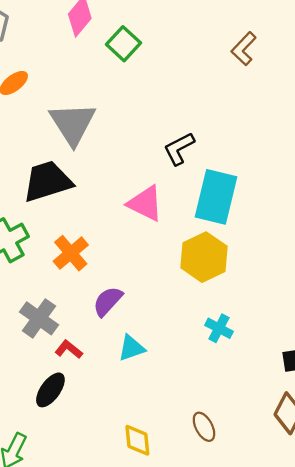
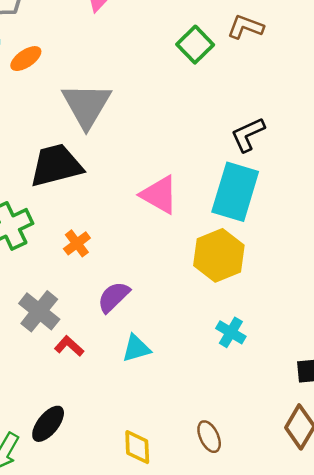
green square: (123, 44) -> (195, 45), moved
brown L-shape: (244, 49) -> (245, 27), moved, turned 64
black L-shape: (179, 149) -> (248, 134), moved
orange cross: (71, 253) -> (77, 243), size x0.7
black ellipse: (50, 390) -> (48, 424), moved

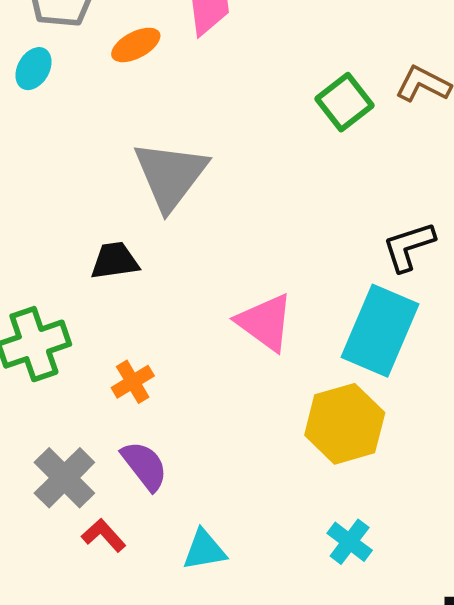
orange ellipse: (26, 59) -> (136, 45), moved
black trapezoid: (56, 165) -> (115, 261), size x0.6
purple semicircle: (114, 297) -> (144, 466), moved, turned 90

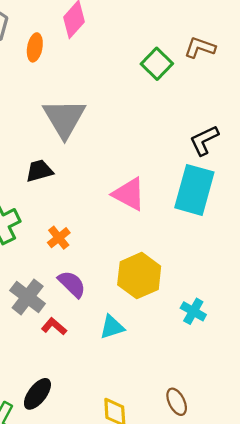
orange ellipse: (136, 45) -> (35, 47), turned -44
yellow hexagon: (345, 424) -> (139, 276), moved

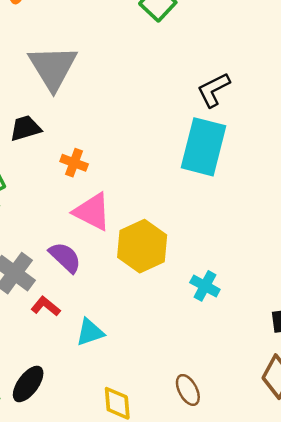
pink triangle: (129, 194) -> (92, 212), moved
orange cross: (59, 238) -> (74, 163), moved, turned -30
cyan triangle: (112, 327) -> (90, 332), moved

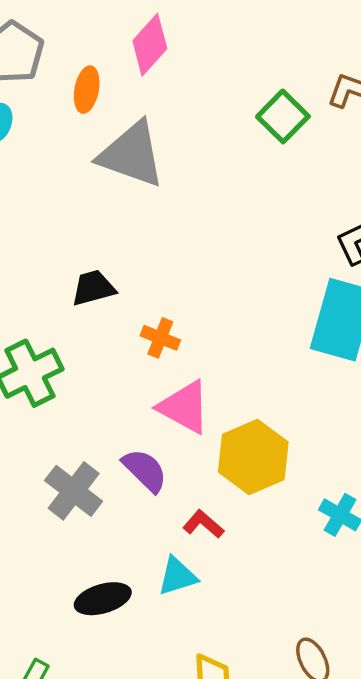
gray triangle: (53, 67) -> (132, 154), moved, turned -40
red L-shape: (46, 306) -> (203, 524), moved
black ellipse: (28, 384) -> (103, 599), moved, turned 36

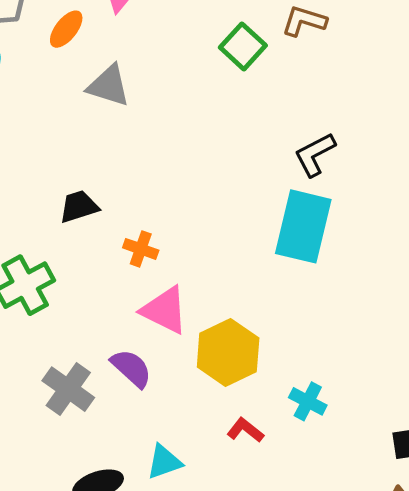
orange ellipse: (87, 90) -> (66, 29), turned 30
gray triangle: (132, 154) -> (109, 86), size x0.7
red L-shape: (203, 524) -> (245, 430), moved

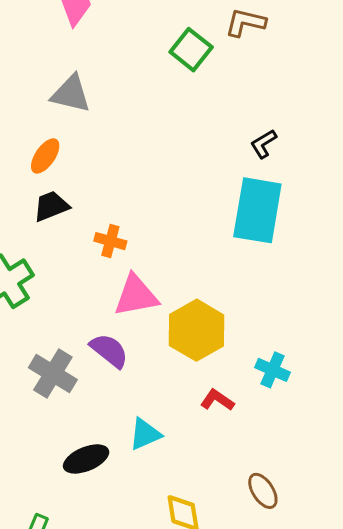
orange ellipse: (66, 29) -> (45, 156), moved
black L-shape: (315, 154) -> (264, 144), size x0.7
pink triangle: (165, 310) -> (136, 296), turned -33

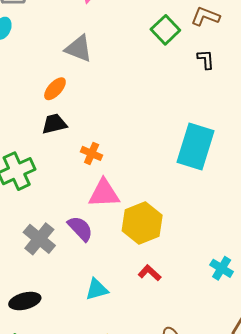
black L-shape: (264, 144) -> (206, 59), moved, turned 110
cyan cross: (273, 370) -> (222, 268), moved
black ellipse: (86, 459) -> (25, 301), moved

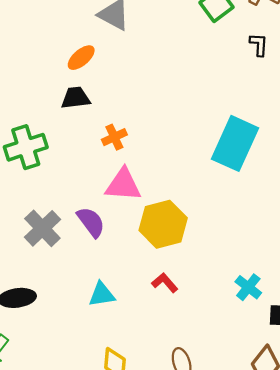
orange cross: (92, 153) -> (114, 137), turned 35

